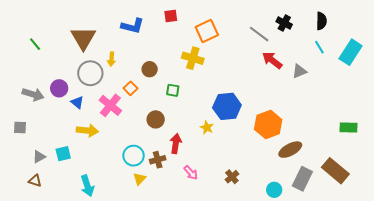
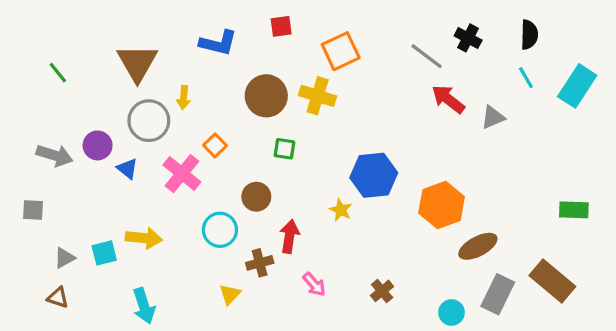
brown circle: (150, 69) -> (266, 96), moved, size x1.6
yellow arrow: (87, 131) -> (144, 238), moved
cyan circle: (134, 156) -> (220, 230), moved

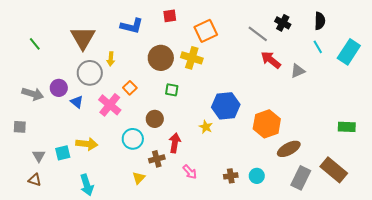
gray triangle: (64, 258) -> (39, 156), turned -32
brown cross: (382, 291) -> (231, 176), turned 32
cyan circle: (451, 312) -> (257, 176), moved

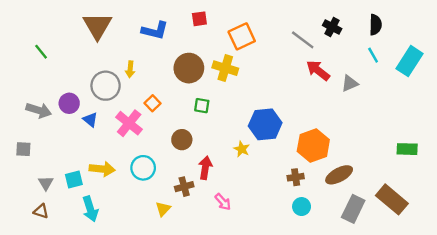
brown triangle: (83, 38) -> (97, 26), moved
cyan circle: (133, 139) -> (143, 168), moved
brown cross: (231, 176) -> (296, 177), moved
cyan arrow: (87, 185) -> (90, 209), moved

